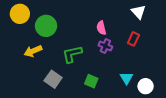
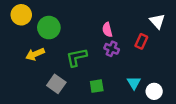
white triangle: (138, 12) -> (157, 21), moved
green square: (91, 81) -> (97, 86), turned -32

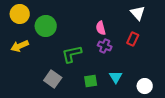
white triangle: (157, 21) -> (138, 13), moved
yellow arrow: (35, 54) -> (20, 46), moved
cyan triangle: (134, 83) -> (116, 77), moved

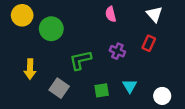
pink semicircle: (101, 28) -> (111, 14), moved
yellow arrow: (20, 46) -> (30, 69), moved, turned -66

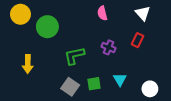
gray square: (59, 88) -> (70, 87), moved

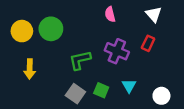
yellow circle: (20, 14) -> (22, 31), moved
purple cross: (108, 47) -> (117, 51), size x1.5
green square: (94, 84) -> (101, 90), turned 32

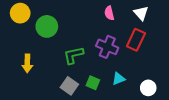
pink semicircle: (110, 14) -> (109, 13), moved
yellow circle: (22, 31) -> (20, 13), moved
red rectangle: (148, 43) -> (136, 40), size x1.5
cyan triangle: (129, 86) -> (119, 79), turned 40

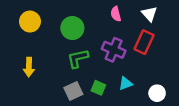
yellow circle: (20, 13) -> (30, 22), moved
green circle: (47, 26) -> (72, 28), moved
gray square: (69, 86) -> (73, 91), turned 30

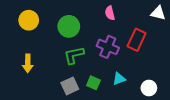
white triangle: (149, 14) -> (158, 13), moved, turned -35

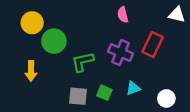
green circle: (69, 26) -> (54, 41), moved
gray square: (70, 86) -> (78, 96), turned 30

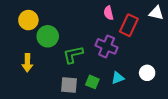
red rectangle: (153, 45) -> (129, 25), moved
white circle: (166, 98) -> (147, 73), moved

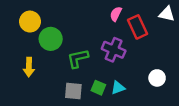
pink semicircle: (109, 13) -> (116, 14), turned 40
red rectangle: (129, 25) -> (137, 27), turned -50
cyan triangle: (118, 78) -> (118, 88), moved

